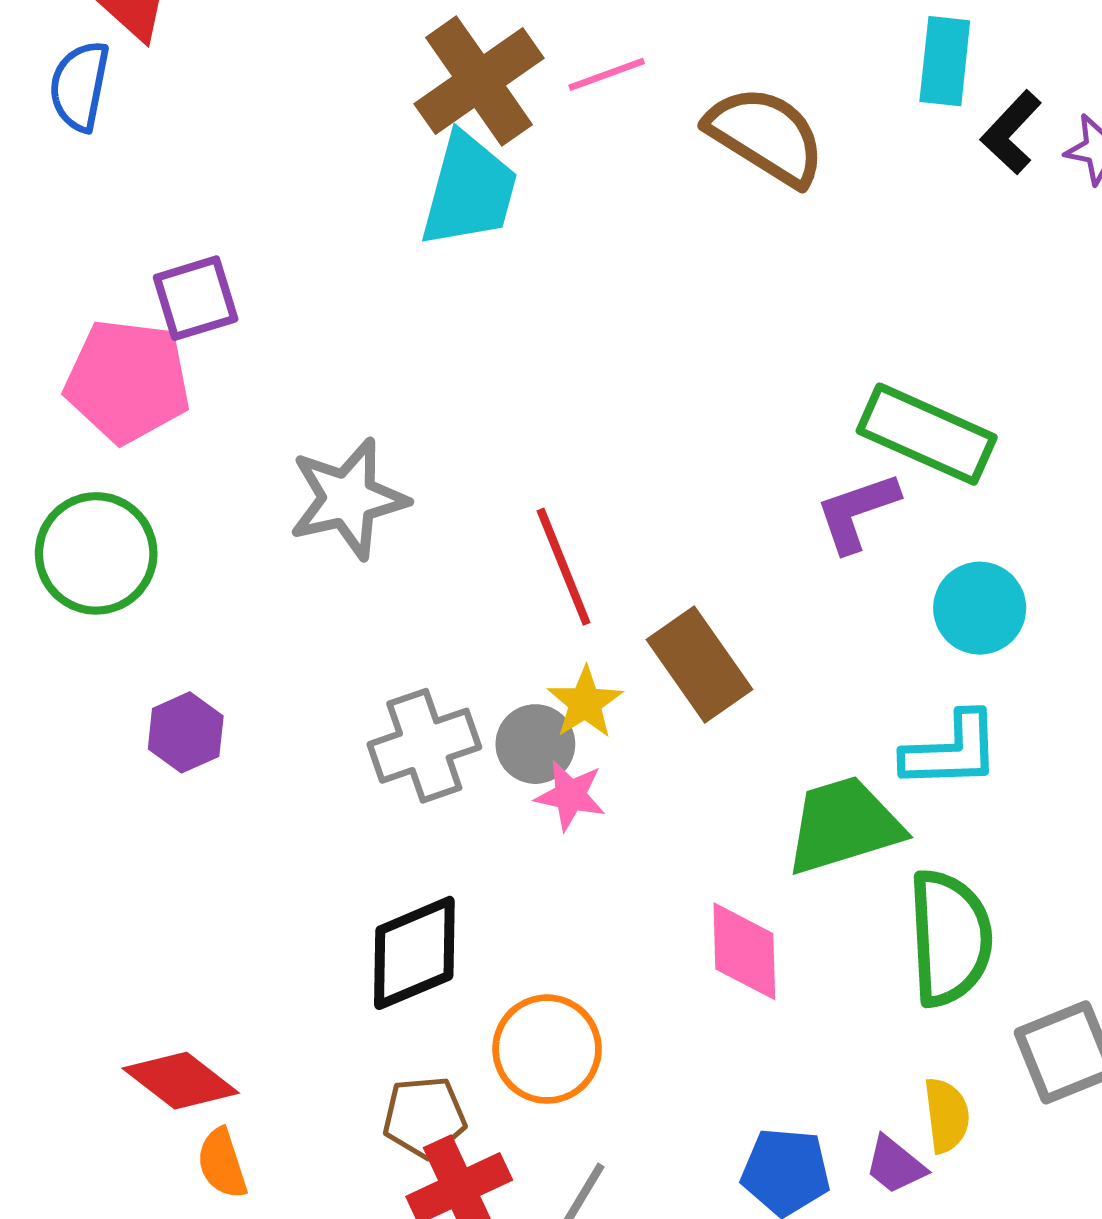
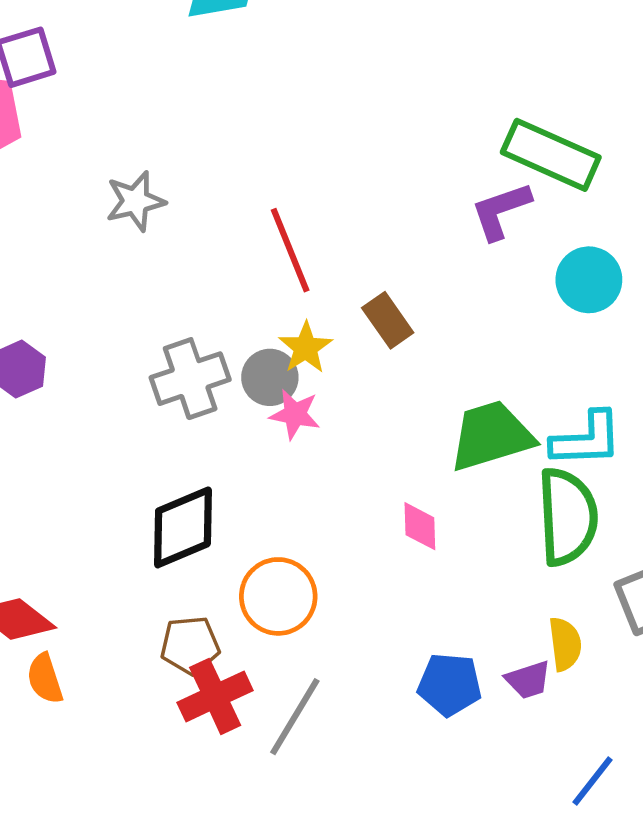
gray star: (348, 499) -> (135, 201), size x0.7
brown rectangle: (700, 664) -> (388, 320), size x0.7
cyan L-shape: (951, 751) -> (587, 439), moved
pink diamond: (744, 951) -> (420, 526), size x0.7
purple trapezoid: (895, 1165) -> (528, 680), turned -57

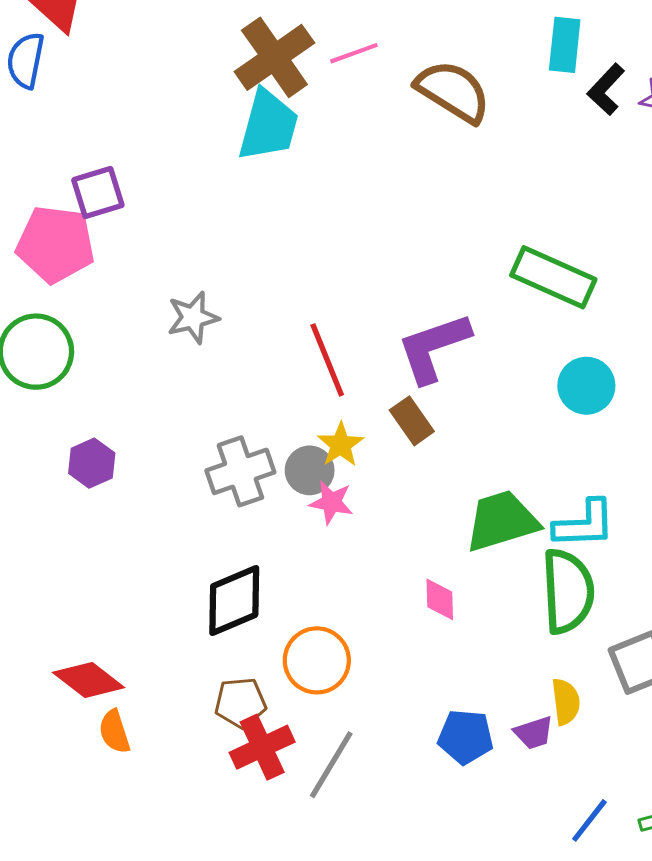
purple L-shape: (501, 211) -> (434, 347), moved, size x1.4

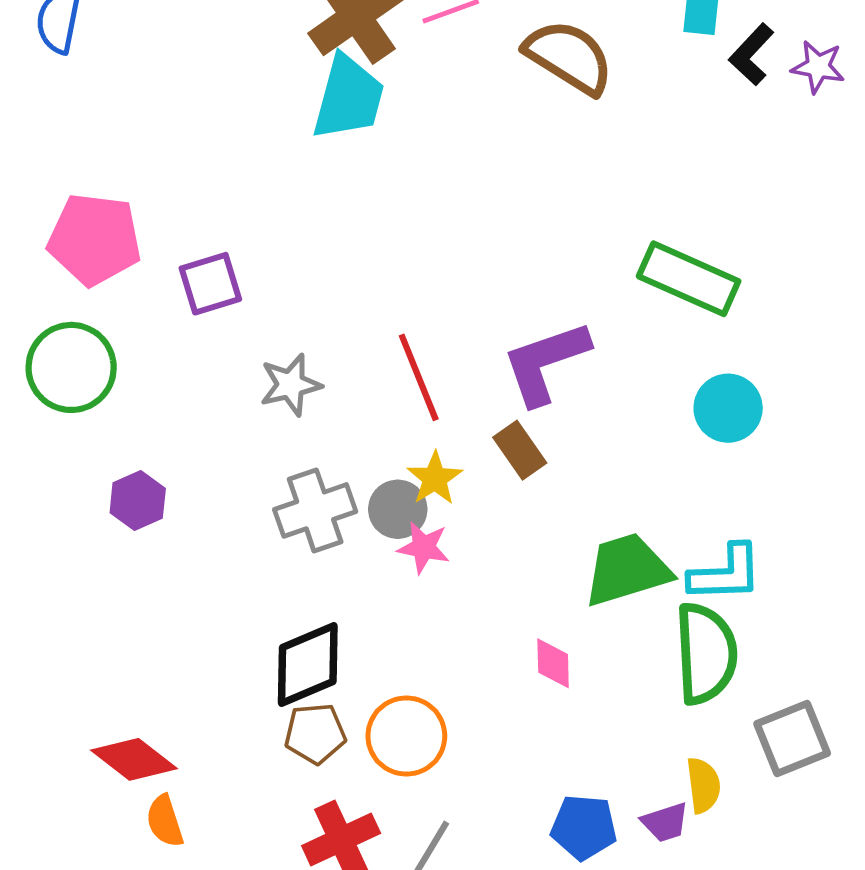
purple square: (98, 193) -> (210, 284), moved
gray star: (193, 318) -> (291, 385), moved
brown pentagon: (240, 703) -> (315, 734), moved

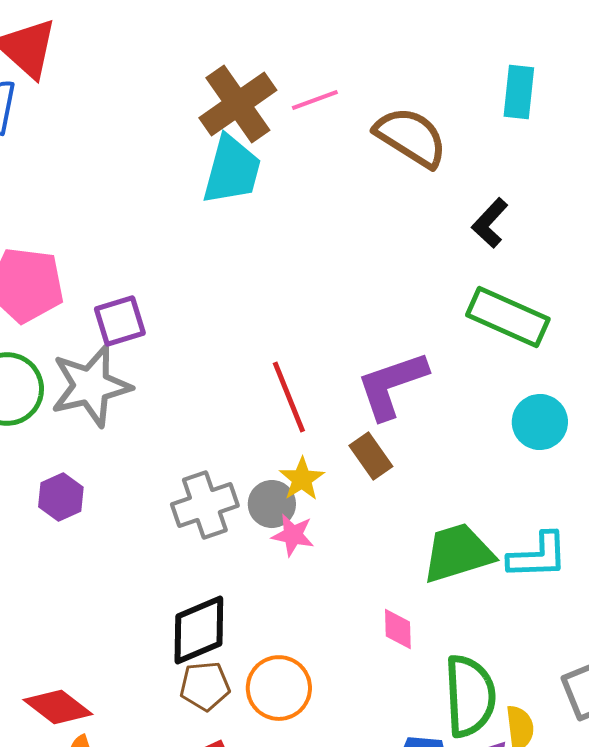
black L-shape: (751, 54) -> (490, 223), moved
gray star: (291, 385) -> (91, 386), moved, size x1.6
green semicircle: (706, 653) -> (470, 696), moved

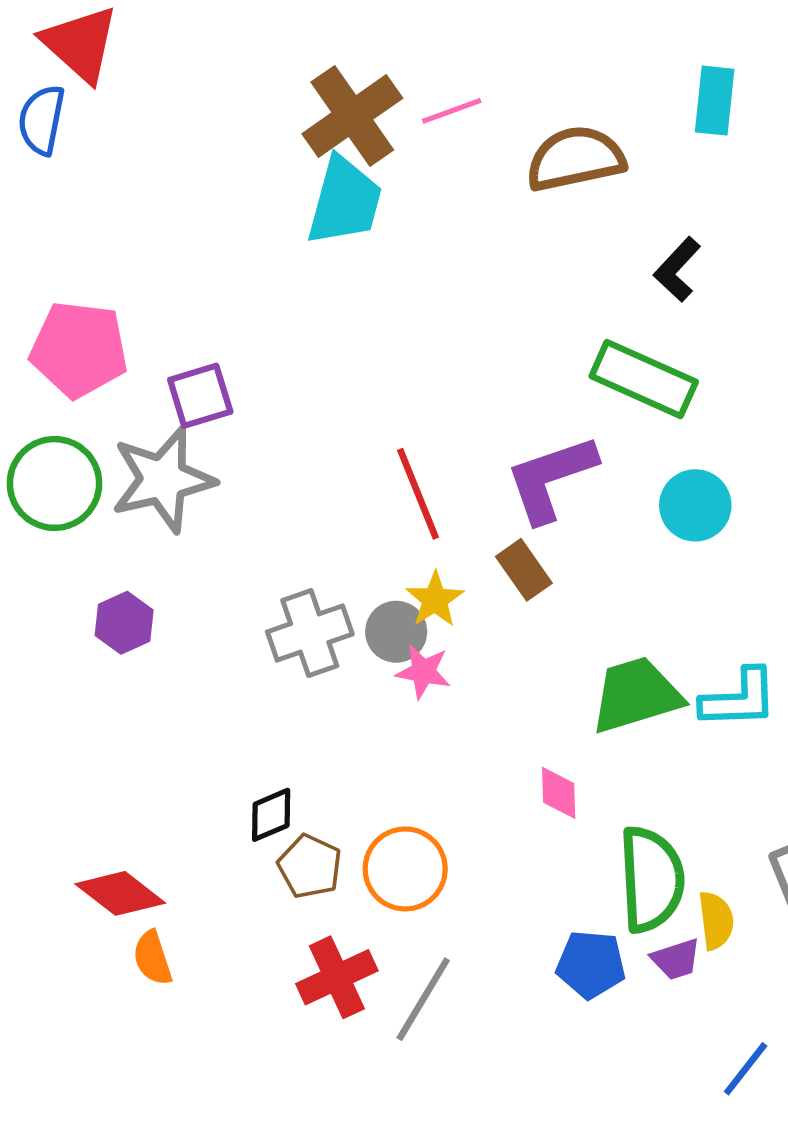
brown semicircle: (411, 137) -> (575, 159), turned -44
green rectangle: (508, 317) -> (644, 379), moved
cyan circle: (540, 422) -> (695, 505), moved
black diamond: (199, 630) -> (271, 815), moved, size x0.6
brown pentagon: (205, 686) -> (310, 866), turned 30

